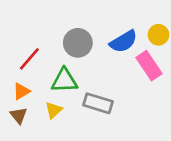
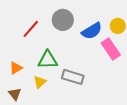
gray circle: (78, 43) -> (63, 20), moved
red line: (29, 59) -> (31, 29), moved
brown triangle: (19, 115) -> (15, 94), moved

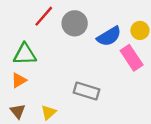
red line: (31, 29) -> (44, 16), moved
green triangle: (48, 60) -> (25, 54), moved
yellow triangle: (40, 82) -> (49, 112), moved

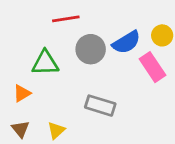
red line: (44, 16) -> (66, 19), moved, turned 40
gray circle: (75, 23) -> (91, 49), moved
green triangle: (25, 54) -> (45, 63), moved

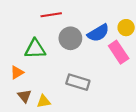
brown triangle: (20, 129) -> (24, 96), moved
yellow triangle: (56, 130) -> (44, 101), turned 32

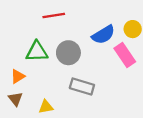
gray circle: (70, 38) -> (68, 53), moved
brown triangle: (24, 96) -> (15, 99), moved

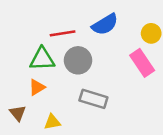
red line: (54, 16) -> (63, 33), moved
blue semicircle: (103, 35) -> (105, 24), moved
orange triangle: (18, 76) -> (37, 87), moved

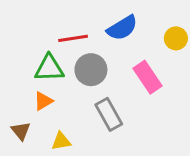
pink rectangle: (142, 63) -> (148, 77), moved
gray rectangle: (93, 99) -> (109, 114), turned 44

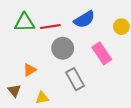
green triangle: (49, 68) -> (25, 22), moved

